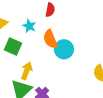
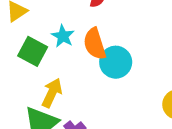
cyan star: (29, 26) -> (63, 36), moved

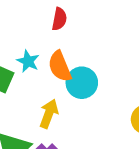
yellow arrow: (52, 93) -> (49, 114), moved

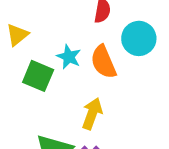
cyan circle: (82, 83) -> (139, 38), moved

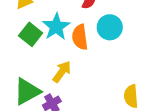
cyan star: (69, 57) -> (56, 27), size x1.5

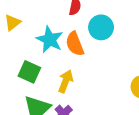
green square: (31, 34) -> (29, 72), moved

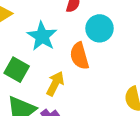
orange semicircle: (75, 44) -> (79, 56), moved

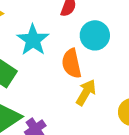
yellow arrow: (55, 84) -> (86, 92), moved

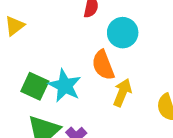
cyan star: (33, 40) -> (65, 86), moved

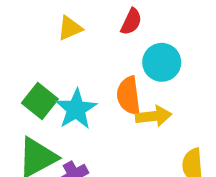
yellow triangle: (15, 26) -> (70, 28), moved
yellow arrow: (122, 93) -> (154, 116), moved, turned 48

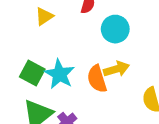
orange semicircle: (129, 96) -> (97, 79), moved

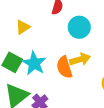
yellow triangle: (44, 16) -> (23, 27), moved

